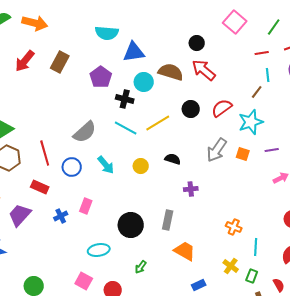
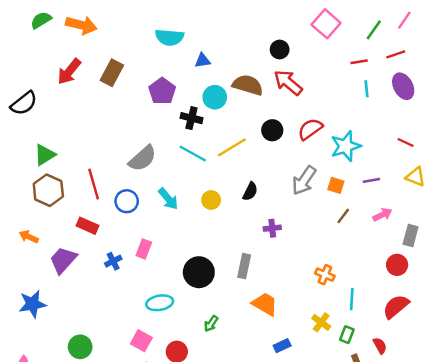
blue triangle: (134, 52) -> (203, 61), size x0.6
brown line: (257, 92) -> (343, 216), moved
black semicircle: (173, 159) -> (250, 191), turned 98

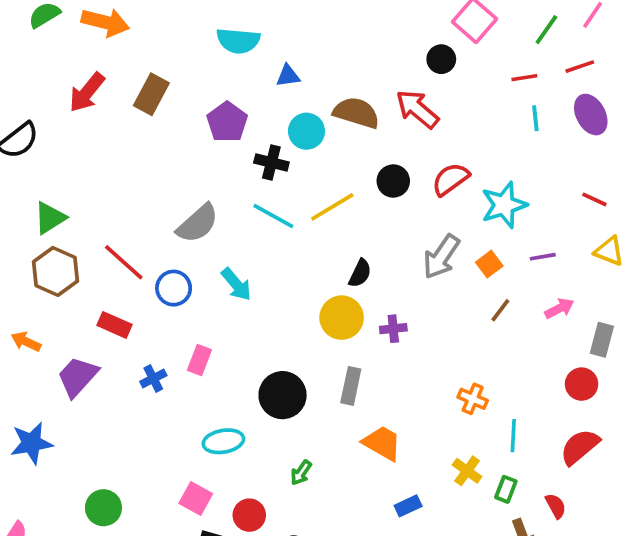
black circle: (280, 49) -> (441, 59), moved
red line: (94, 184) -> (124, 262), turned -32
orange square: (336, 185) -> (489, 264), turned 35
yellow circle: (211, 200) -> (342, 318), moved, size x1.5

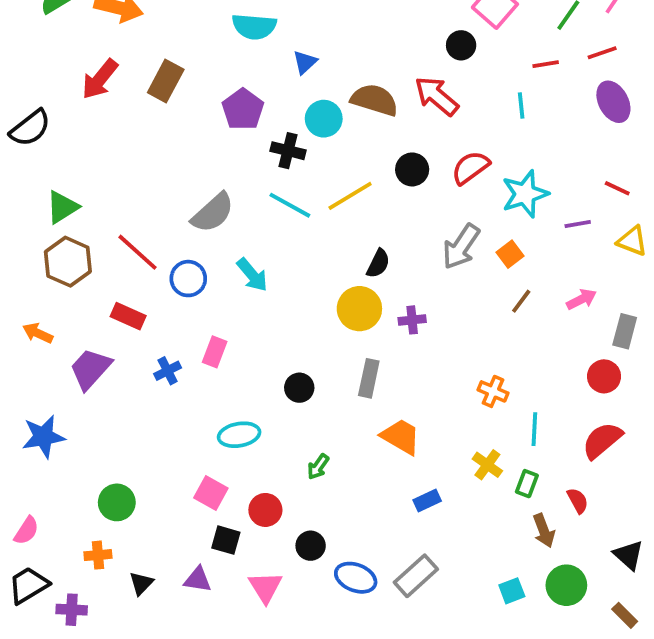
blue triangle: (288, 76) -> (305, 62), turned -35
cyan line: (535, 118) -> (521, 105), moved
purple line: (543, 257) -> (578, 224), moved
black circle: (283, 395) -> (299, 388), size x0.6

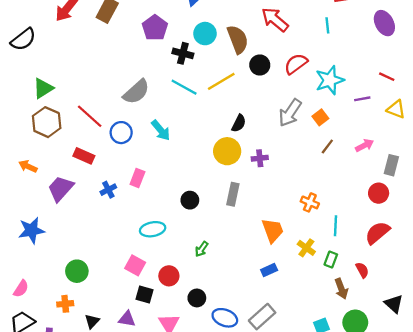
brown semicircle: (375, 100) -> (238, 39), moved, turned 52
orange trapezoid: (401, 437) -> (273, 230), moved, turned 40

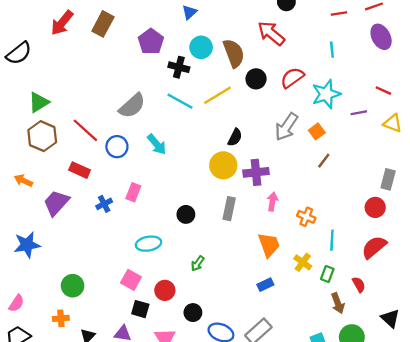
cyan line: (327, 25) -> (332, 50), moved
pink arrow: (365, 145) -> (272, 202), moved, turned -54
purple cross: (260, 158) -> (256, 172), size x1.5

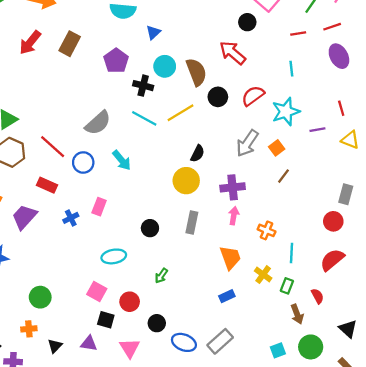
red line: (383, 91) -> (341, 108), turned 49
purple cross: (256, 172) -> (233, 187), moved

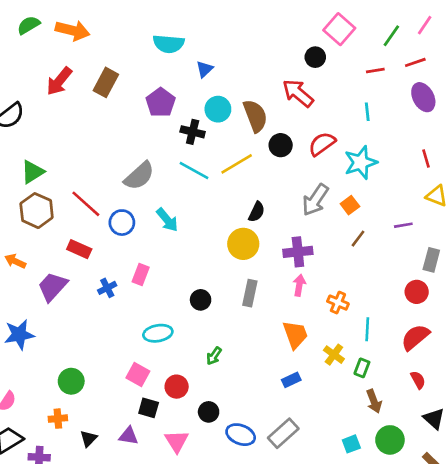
purple line: (317, 130) -> (403, 225), moved
red semicircle: (317, 296) -> (418, 380), moved

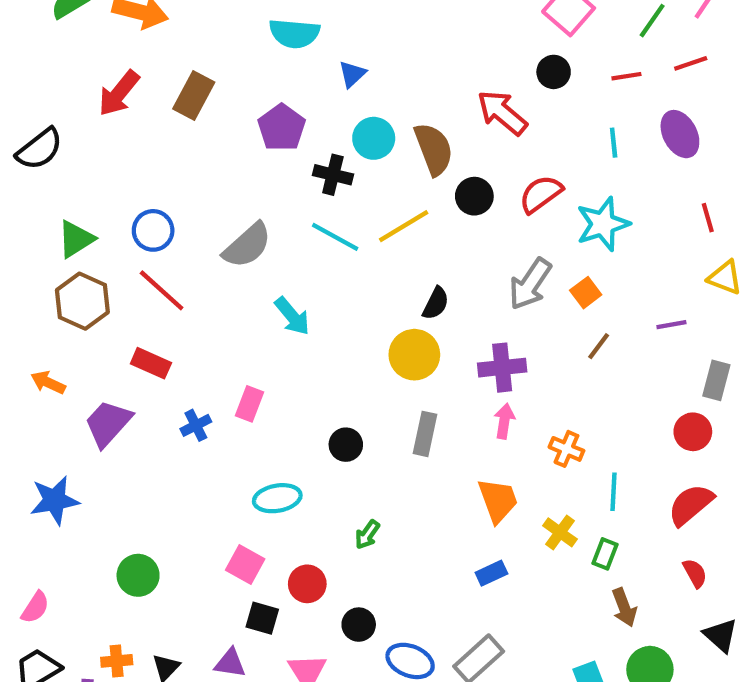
black circle: (315, 57) -> (554, 72), moved
purple ellipse: (423, 97) -> (680, 134), moved
blue circle: (122, 223) -> (153, 230), moved
orange cross: (58, 419) -> (117, 661), moved

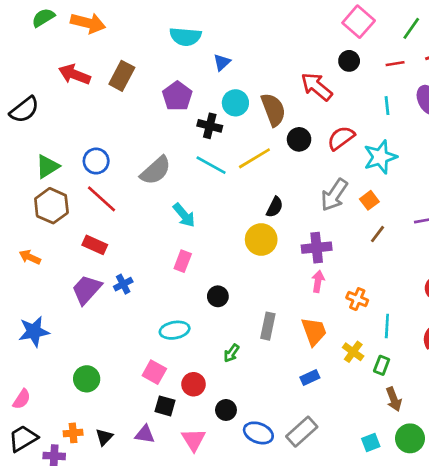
red arrow: (119, 93) -> (74, 74), turned 72
pink rectangle: (249, 404) -> (183, 261), moved
purple trapezoid: (108, 423) -> (87, 290), moved
gray rectangle: (425, 434) -> (268, 326), moved

